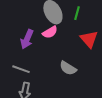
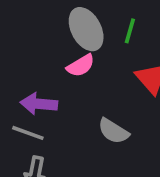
purple arrow: (27, 39) -> (39, 104), moved, turned 72

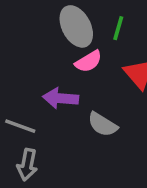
pink semicircle: (81, 66) -> (89, 61), moved
purple arrow: (39, 104) -> (61, 98), moved

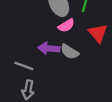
gray semicircle: (103, 124) -> (70, 52), moved

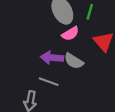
gray line: (24, 66) -> (49, 82), moved

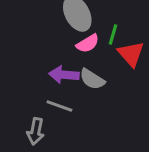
green line: (90, 12) -> (113, 34), moved

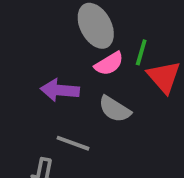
purple arrow: (64, 75) -> (60, 90), moved

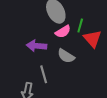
gray line: (73, 143) -> (44, 74), turned 54

